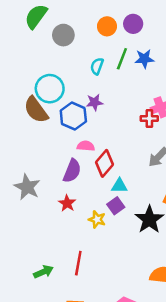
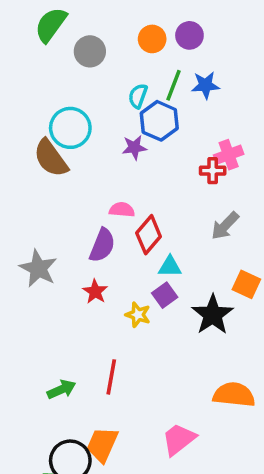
blue hexagon: (73, 116) -> (159, 121), moved

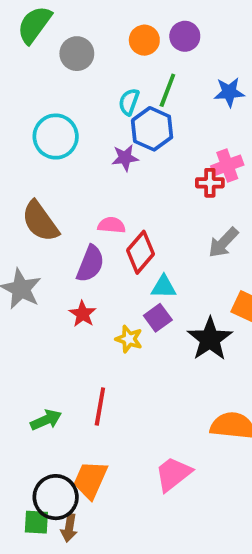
blue star: (205, 85) -> (229, 92), moved
brown semicircle: (51, 158) -> (40, 221), moved

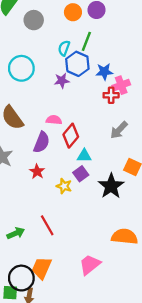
blue star: (229, 92) -> (104, 72), moved
red line: (100, 406) -> (47, 225), turned -40

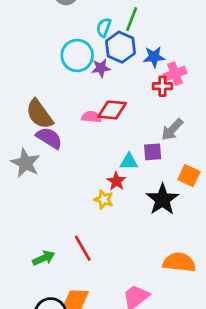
cyan circle: (21, 68) -> (77, 55), moved
red diamond: (71, 136) -> (112, 110), moved, turned 55
purple semicircle: (42, 142) -> (49, 138), moved, turned -80
red star: (37, 171) -> (116, 181), moved
purple square: (81, 174) -> (153, 152), moved, turned 32

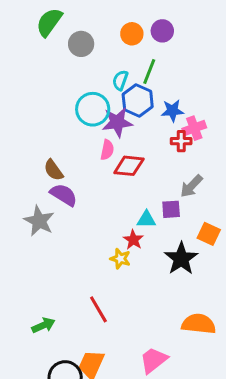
purple star: (101, 68) -> (117, 122), size x1.5
brown semicircle: (39, 114) -> (54, 170), size x0.7
pink semicircle: (91, 117) -> (107, 150), moved, turned 96
green arrow: (44, 258) -> (43, 325), moved

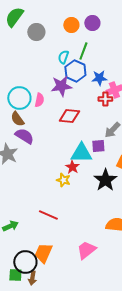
cyan circle: (93, 109) -> (19, 98), moved
pink semicircle: (107, 150) -> (39, 100), moved
cyan triangle: (146, 219) -> (81, 153), size x1.6
red line: (98, 309) -> (48, 215), turned -36

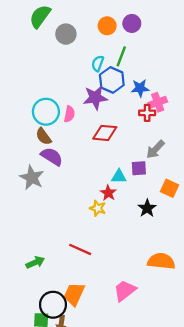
cyan triangle: (81, 153) -> (119, 176), size x0.6
black star: (105, 180) -> (147, 208), size x0.7

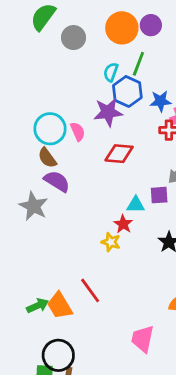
orange circle: (107, 26) -> (122, 28), size x1.5
pink semicircle: (69, 114) -> (78, 132), turned -35
red line: (80, 249) -> (90, 290), turned 30
pink trapezoid: (125, 291) -> (143, 339), turned -40
orange trapezoid: (74, 294) -> (60, 306), moved, turned -55

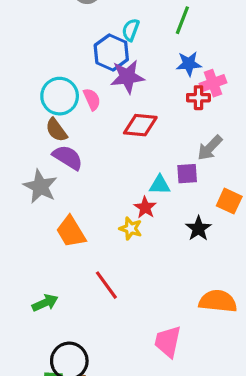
green line: (138, 64) -> (182, 20), moved
blue hexagon: (127, 91) -> (111, 52), moved
orange trapezoid: (60, 306) -> (71, 232), moved

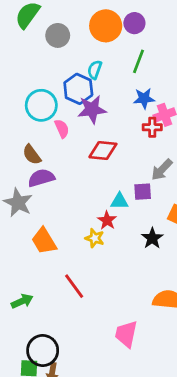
cyan circle: (60, 96) -> (41, 105), moved
purple semicircle: (68, 157) -> (41, 178), turned -48

